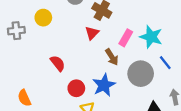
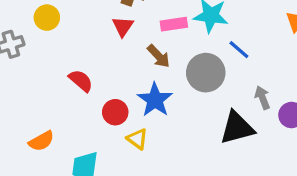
pink rectangle: (126, 38) -> (174, 24), turned 63
orange semicircle: (24, 98) -> (41, 141), turned -84

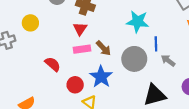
pink rectangle: (174, 24) -> (82, 49), moved
blue line: (239, 50) -> (156, 44), turned 48
gray arrow: (262, 98) -> (168, 61), moved, turned -32

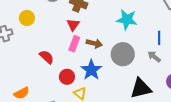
blue line: (156, 44) -> (159, 38), moved
brown arrow: (103, 48) -> (94, 43), turned -35
pink rectangle: (82, 49) -> (74, 44), turned -63

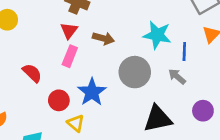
cyan star: (127, 20) -> (157, 35), moved
brown arrow: (94, 43) -> (103, 38), moved

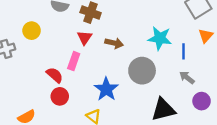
pink rectangle: (70, 56) -> (74, 61), moved
gray arrow: (177, 76) -> (187, 78), moved
red circle: (59, 100) -> (60, 96), moved

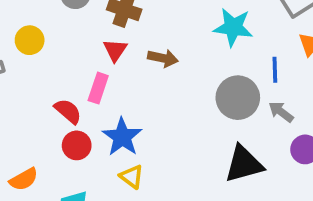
cyan star: (160, 38) -> (233, 27), moved
gray circle: (142, 71) -> (238, 98), moved
blue star: (106, 89) -> (122, 137), moved

